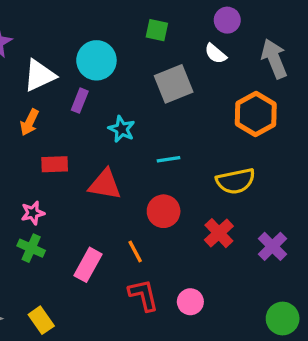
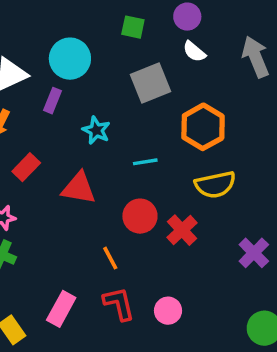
purple circle: (227, 20) -> (187, 17), moved
orange hexagon: (256, 114) -> (203, 127), moved
red rectangle: (55, 164) -> (26, 167), turned -44
red cross: (219, 233) -> (182, 230), moved
pink rectangle: (88, 265) -> (61, 309), moved

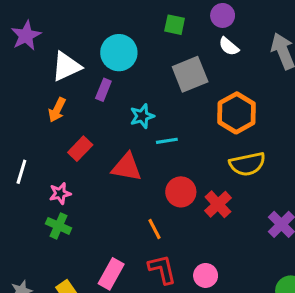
cyan star: (96, 130) -> (142, 116), turned 30
cyan line: (145, 162) -> (167, 141), moved

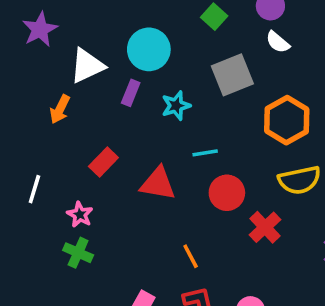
green square: (175, 25) -> (214, 17), turned 30
orange arrow: (57, 110) -> (60, 109), moved
cyan star: (142, 116) -> (176, 106), moved
red circle: (181, 192) -> (227, 193), moved
pink star: (60, 193) -> (80, 215), turned -30

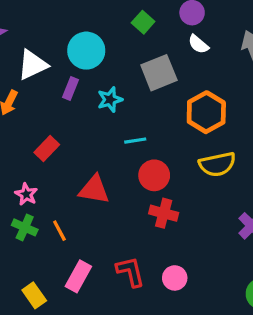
red triangle: (158, 184) -> (94, 190), moved
red cross: (265, 227) -> (164, 213), moved, turned -32
orange line: (191, 256) -> (59, 231), moved

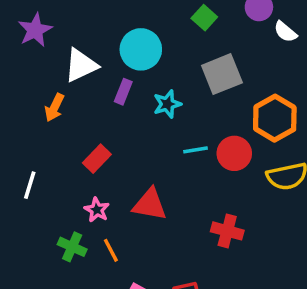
white semicircle: (198, 44) -> (285, 32), moved
red circle: (154, 175) -> (234, 153), moved
pink star: (26, 194) -> (97, 210), moved

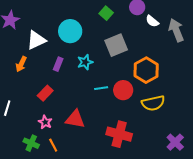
purple rectangle: (123, 92) -> (58, 64), moved
red cross: (227, 231) -> (119, 134), size x1.4

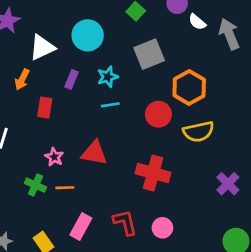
cyan line: (101, 88) -> (110, 105), moved
red rectangle: (45, 93) -> (45, 108), moved, turned -35
orange line: (53, 145) -> (65, 188), turned -64

